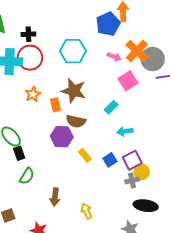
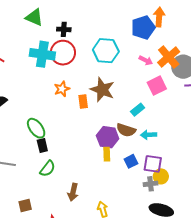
brown semicircle: (76, 121) -> (126, 130), moved
purple hexagon: (62, 137) -> (108, 137), moved
yellow rectangle: (85, 155) -> (107, 154), turned 32
purple square: (132, 160) -> (153, 164), turned 30

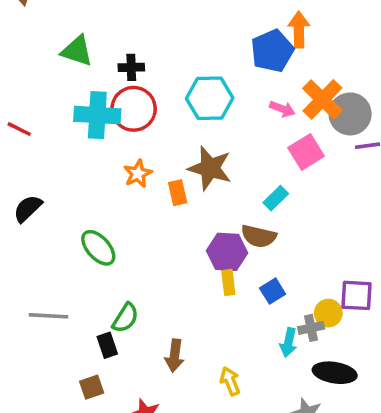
cyan arrow: (149, 135) -> (288, 342), moved, turned -70
black rectangle: (42, 145) -> (107, 345), moved
purple square: (153, 164) -> (356, 295), moved

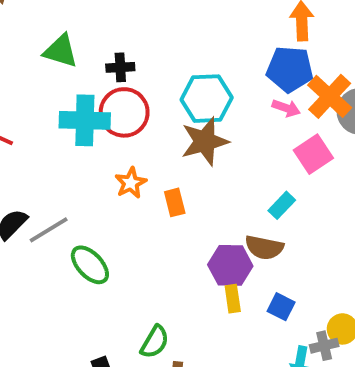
blue pentagon: (272, 51) -> (290, 69), moved, turned 30
brown star: (210, 168) -> (205, 141), moved, turned -30
blue square: (273, 291) -> (281, 307), turned -30
gray line: (48, 316) -> (49, 230), moved, turned -33
green semicircle: (125, 318) -> (155, 342), moved

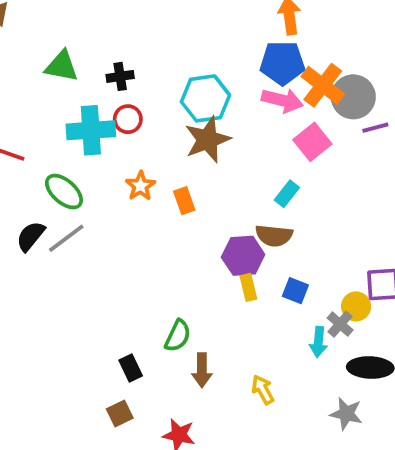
pink arrow: (286, 108) -> (282, 100), size x1.5
red circle: (124, 112) -> (128, 119), size x0.6
green ellipse: (90, 265) -> (64, 192), moved
gray cross: (324, 346) -> (340, 324), turned -30

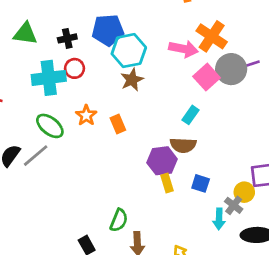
blue pentagon: (282, 63) -> (108, 30), moved
gray circle: (353, 97) -> (231, 69), moved
brown star: (207, 140) -> (132, 80), size x0.7
green ellipse: (64, 192) -> (50, 126), moved

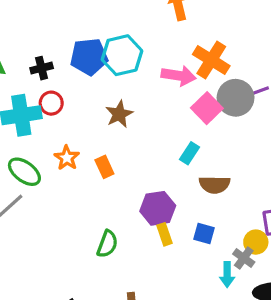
cyan hexagon: (129, 51) -> (122, 55), moved
brown semicircle: (183, 145) -> (214, 185), moved
green semicircle: (119, 220) -> (107, 244), moved

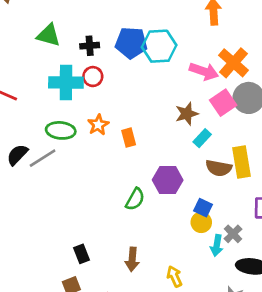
brown star: (119, 114) -> (187, 114), moved
green ellipse: (24, 172) -> (61, 130), turned -40
yellow rectangle: (165, 234) -> (242, 162), moved, size x1.6
yellow circle: (256, 242) -> (201, 222), moved
green semicircle: (107, 244) -> (135, 199), moved

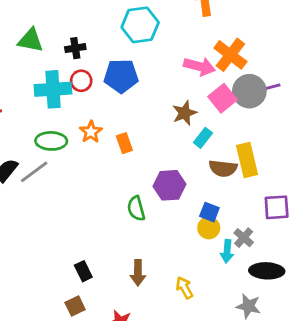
blue pentagon: (131, 43) -> (121, 76), moved
cyan hexagon: (159, 46) -> (140, 25), moved
green semicircle: (135, 199) -> (136, 208), turned 140

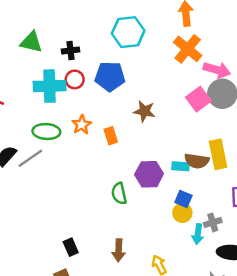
orange cross: (230, 55) -> (188, 49), moved
pink arrow: (199, 66) -> (217, 70), moved
brown star: (185, 113) -> (144, 111), moved, turned 30
cyan rectangle: (203, 138) -> (180, 166), moved, turned 54
gray cross: (244, 238) -> (213, 222), turned 30

